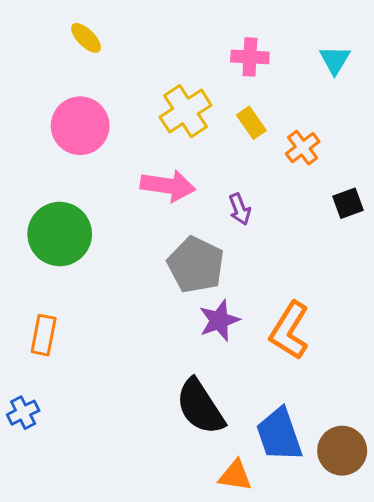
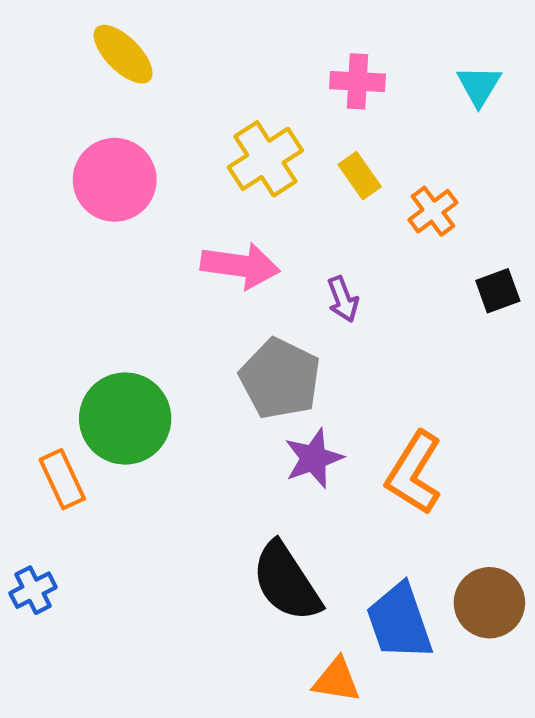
yellow ellipse: (86, 38) -> (123, 54), size x1.4
green circle: (60, 234) -> (125, 418), moved
orange rectangle: (44, 335) -> (62, 479), turned -36
brown circle: (342, 451) -> (489, 603), moved

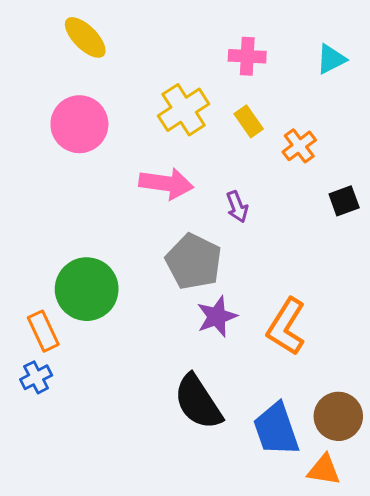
cyan triangle: (479, 86) -> (331, 59), turned 32
blue cross: (33, 590) -> (36, 377), moved
orange triangle: (337, 680) -> (324, 470), moved

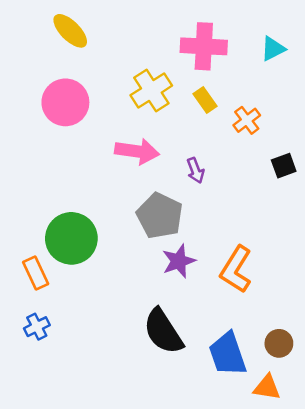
pink cross: (247, 56) -> (204, 46), size x1.5
blue cross: (36, 377) -> (37, 327), moved
brown circle: (338, 416) -> (279, 343), size x0.7

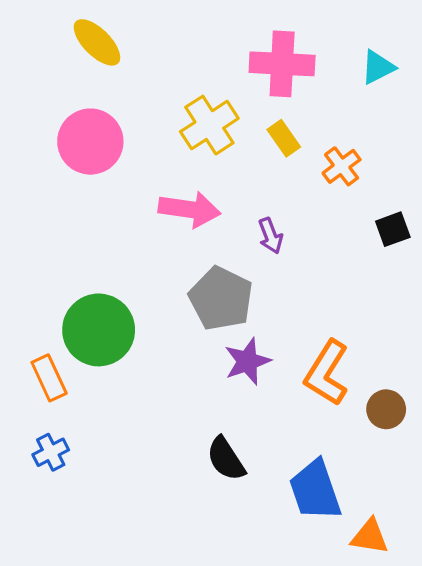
black semicircle: (163, 331) -> (226, 459), size x0.7
brown circle: (279, 343) -> (386, 409), moved

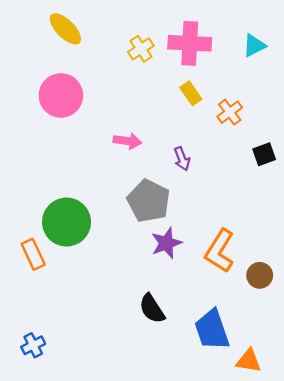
yellow cross: (209, 125) -> (141, 49), moved, size x0.7
pink arrow: (190, 209) -> (128, 141), size x0.7
blue cross: (51, 452) -> (33, 345), moved

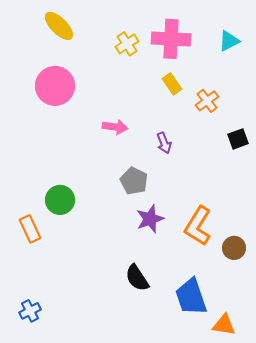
gray pentagon: (149, 201) -> (134, 181), size x0.7
green circle: (67, 222) -> (60, 200), size x0.7

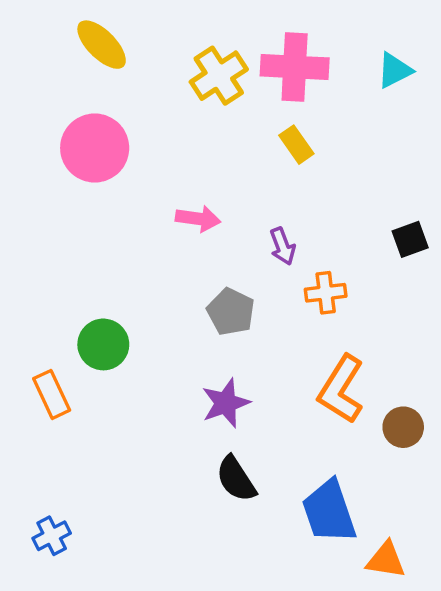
yellow cross: (127, 44) -> (219, 76), size x1.4
orange cross: (207, 101) -> (326, 293), moved, turned 30
purple star: (150, 219) -> (226, 403), moved

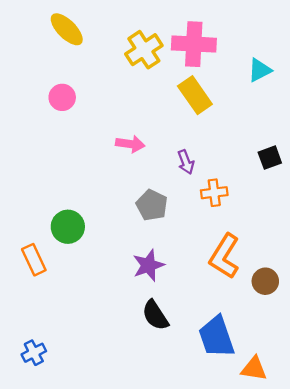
cyan triangle: (395, 70) -> (260, 70), moved
yellow rectangle: (296, 145) -> (195, 95), size x1.5
pink circle: (95, 148) -> (62, 97), size x0.6

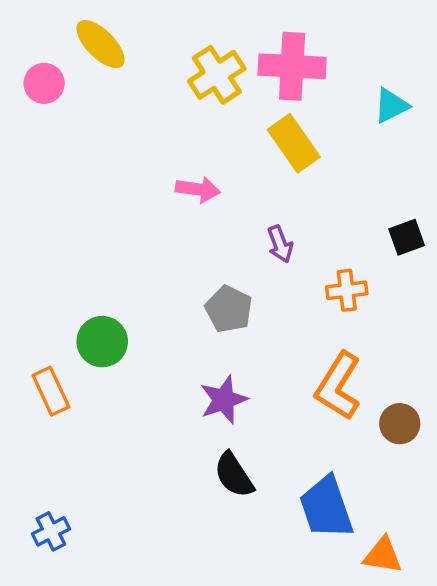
pink circle: (62, 97) -> (44, 83), moved
pink arrow: (130, 144) -> (198, 189), moved
orange cross: (214, 193) -> (347, 290), moved

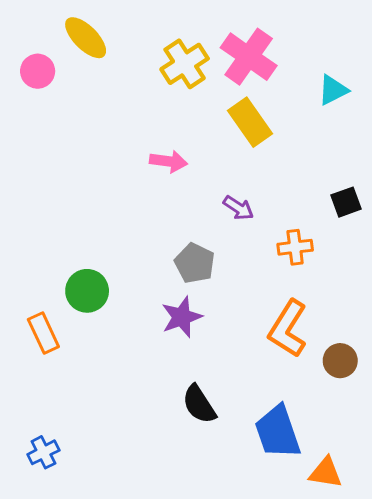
pink cross: (292, 66) -> (249, 57), turned 32
purple arrow: (280, 244) -> (238, 208), turned -36
purple star: (224, 400) -> (182, 317), moved

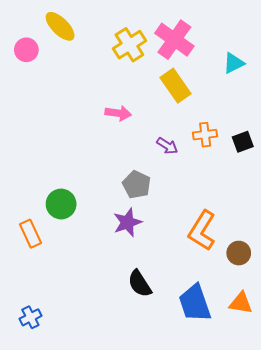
orange cross: (295, 247) -> (205, 135), moved
orange triangle: (326, 473) -> (241, 303), moved

